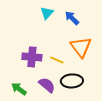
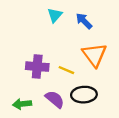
green arrow: (19, 89) -> (22, 104), turned -42

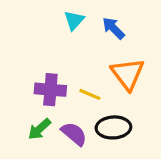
green arrow: (22, 104) -> (39, 129), moved, turned -36

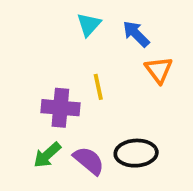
orange triangle: (128, 74) -> (159, 70), moved, size x0.7
yellow line: (90, 94) -> (98, 87), moved, turned 55

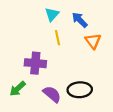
yellow line: (98, 87) -> (58, 38), moved
green arrow: (47, 155) -> (18, 89), moved

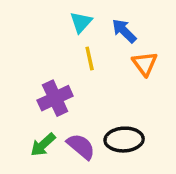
purple cross: (35, 63) -> (55, 98), turned -30
green arrow: (18, 89) -> (43, 145), moved

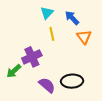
green arrow: (43, 145) -> (14, 71), moved

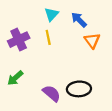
yellow line: (52, 34) -> (48, 37), moved
purple cross: (32, 57) -> (19, 40), moved

